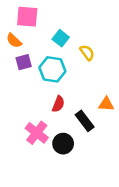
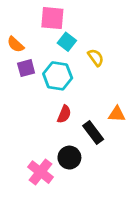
pink square: (27, 17) -> (52, 18), moved
pink cross: (37, 133) -> (40, 172), moved

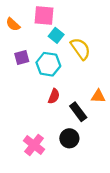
orange semicircle: (15, 44) -> (13, 24), moved
yellow semicircle: (96, 58) -> (80, 49), size x1.5
black circle: (69, 158) -> (69, 138), moved

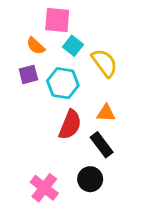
orange semicircle: (13, 24) -> (36, 46), moved
red semicircle: (54, 96) -> (70, 125), size x1.5
orange triangle: (98, 96) -> (106, 113), moved

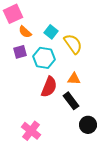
pink square: (57, 20) -> (13, 14), moved, turned -30
black circle: (90, 179) -> (88, 125), moved

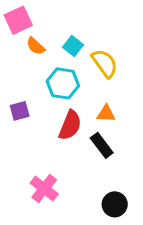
purple square: (20, 52) -> (20, 111), moved
black circle: (88, 125) -> (115, 204), moved

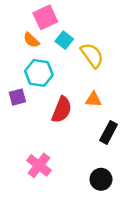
pink square: (18, 20) -> (45, 17), moved
cyan hexagon: (63, 83) -> (39, 73), moved
black rectangle: (102, 145) -> (109, 132), moved, turned 65

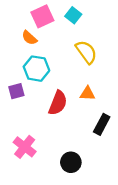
cyan square: (64, 40) -> (73, 15), moved
pink cross: (39, 165) -> (25, 147), moved
black circle: (101, 179) -> (71, 162), moved

